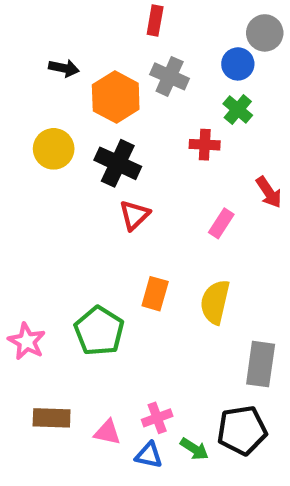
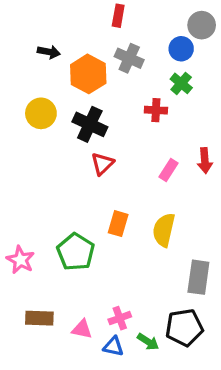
red arrow: (269, 192) -> (205, 161), moved, turned 30

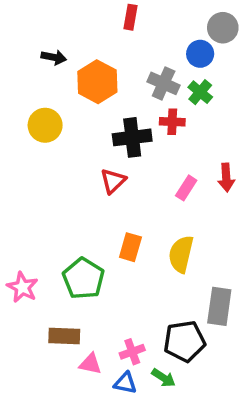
gray cross: (129, 58) -> (164, 83), moved
black cross: (90, 124) -> (132, 137), moved, turned -32
brown rectangle: (39, 318) -> (64, 336), moved
black pentagon: (184, 328) -> (184, 341), moved

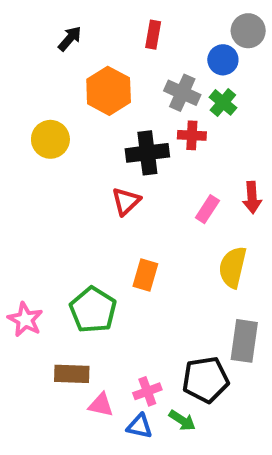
red rectangle: (130, 17) -> (153, 35), moved
black arrow: (54, 57) -> (70, 38), moved, turned -60
yellow semicircle: (181, 254) -> (233, 267), moved

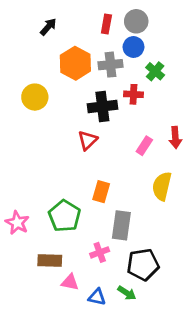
gray circle: (248, 31) -> (136, 21), moved
blue circle: (223, 60) -> (133, 47), moved
gray cross: (182, 93) -> (111, 65), moved, turned -30
gray rectangle: (244, 341) -> (121, 225), moved
pink cross: (147, 391) -> (100, 252), moved

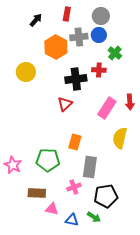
red rectangle: (106, 24) -> (67, 14), moved
gray cross: (111, 65) -> (79, 37), moved
pink rectangle: (144, 146) -> (107, 108), size x1.5
green pentagon: (65, 216) -> (48, 160), turned -30

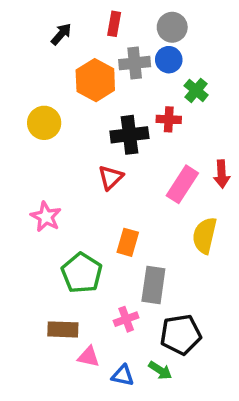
green pentagon: (48, 160) -> (82, 273), turned 30
pink star: (13, 165) -> (46, 217), moved

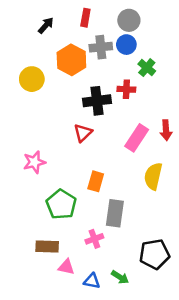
yellow circle: (44, 123) -> (32, 79), moved
pink star: (46, 217) -> (34, 162), turned 30
black pentagon: (181, 335) -> (154, 254), moved

